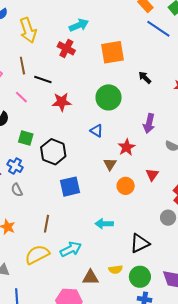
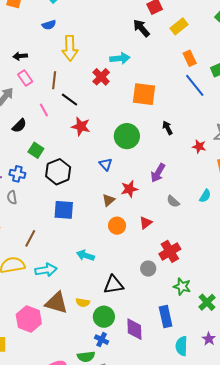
blue cross: (15, 166) -> (17, 174), turned -35
brown triangle: (90, 277) -> (56, 303), size x1.4

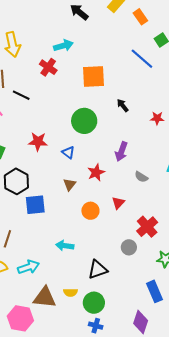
orange rectangle: (190, 58) -> (140, 17), moved
red star: (81, 126) -> (38, 142), moved
black hexagon: (58, 172) -> (16, 181), moved
brown triangle: (109, 200) -> (70, 184), moved
purple diamond: (134, 329) -> (141, 322), moved, turned 30

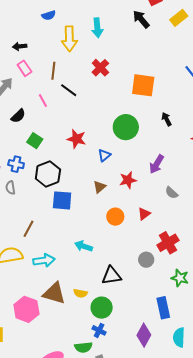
cyan arrow: (63, 46) -> (97, 28), moved, turned 90
blue triangle: (68, 153) -> (104, 155), turned 32

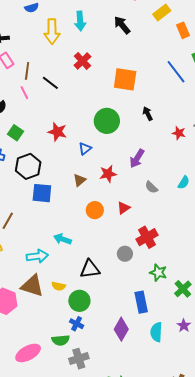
black arrow: (141, 19) -> (122, 25), moved
brown line: (53, 71) -> (27, 71), moved
cyan arrow: (44, 260) -> (37, 256), moved

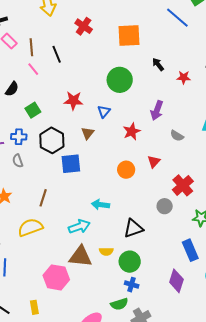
black line: (50, 83) -> (57, 54), turned 42
green square: (16, 133) -> (33, 110), turned 35
red star: (179, 133) -> (184, 77), moved
brown triangle: (80, 180) -> (88, 133), moved

